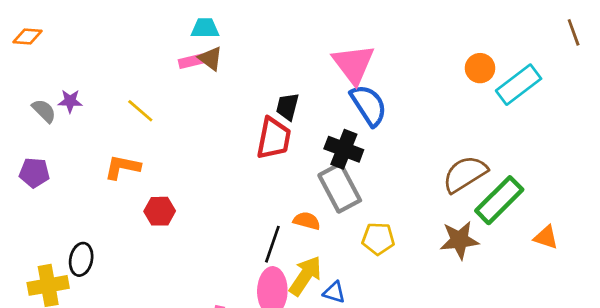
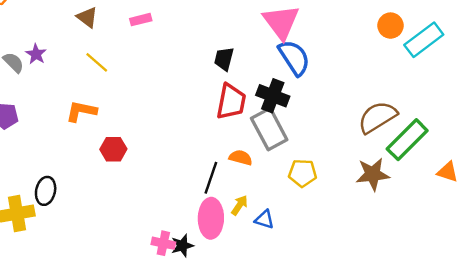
brown triangle: (210, 58) -> (87, 17), moved
purple star: (70, 101) -> (36, 54), turned 30
red trapezoid: (274, 138) -> (231, 102), moved
yellow arrow: (305, 276) -> (239, 205), size x0.6

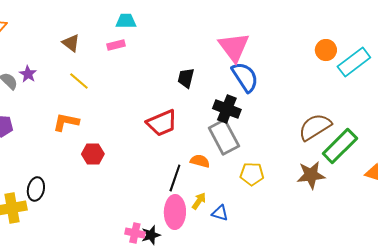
red trapezoid: (231, 102) -> (162, 123), moved, turned 56

